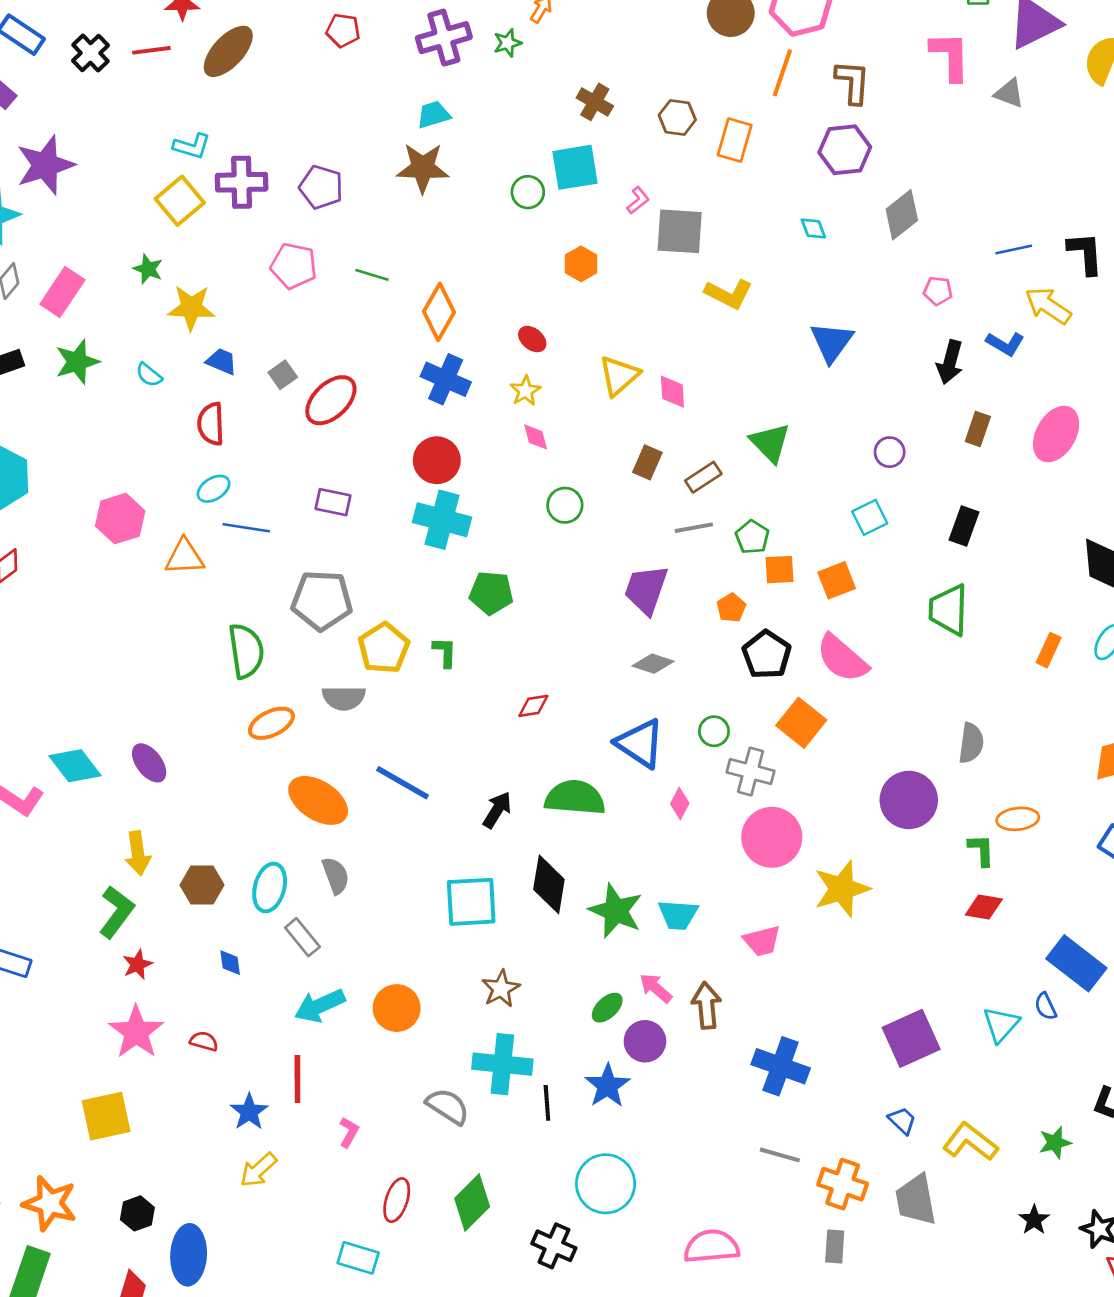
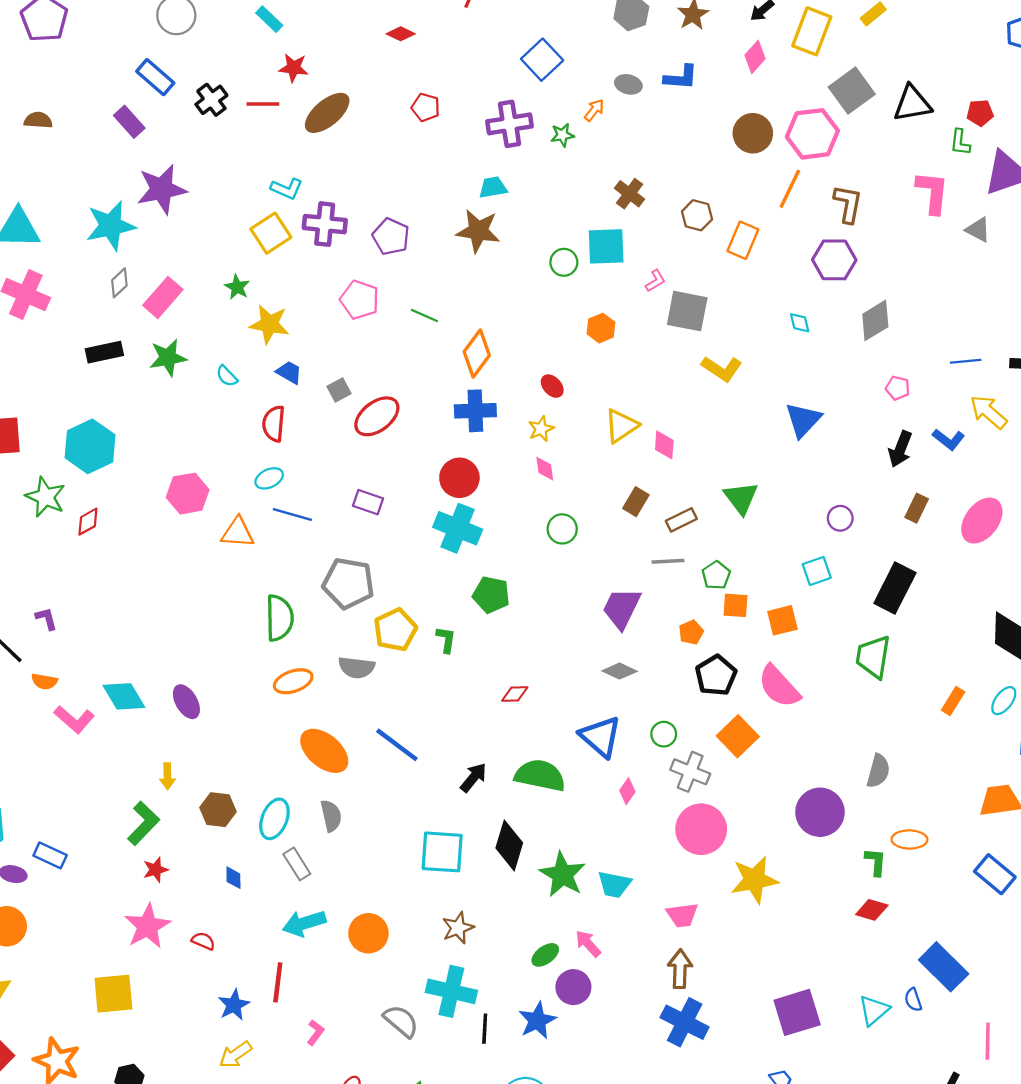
blue cross: (446, 379) -> (475, 411), turned -33
black rectangle: (964, 526) -> (895, 588), size x1.5
yellow arrow: (138, 853) -> (167, 776), size x0.7
brown arrow: (706, 1006) -> (680, 969), moved

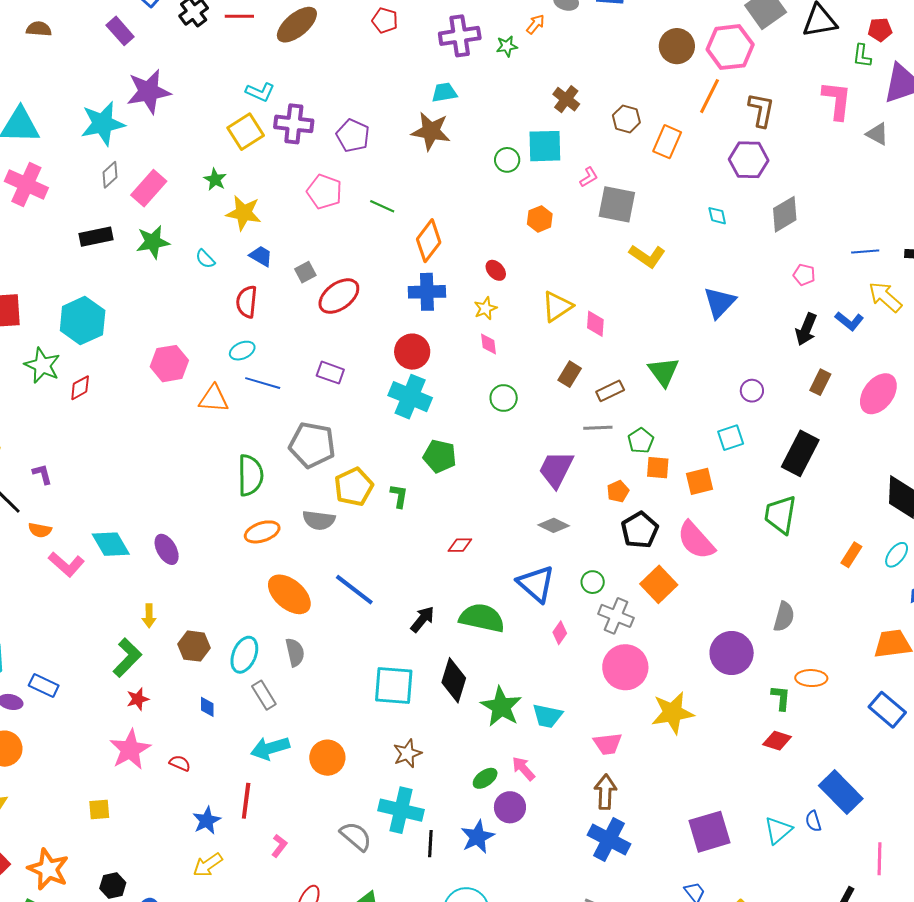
yellow square: (113, 994) -> (99, 809), size x0.6

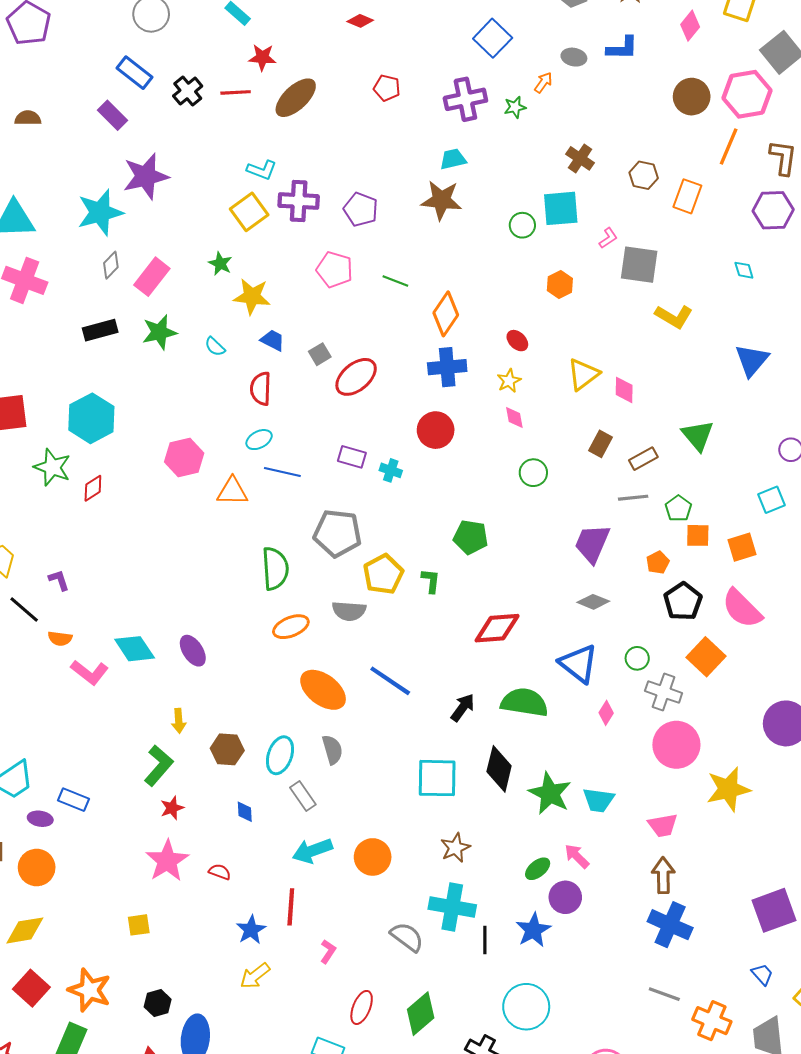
cyan cross: (410, 397) -> (391, 470), moved, size x0.5
red diamond: (460, 545) -> (497, 628), size x1.8

